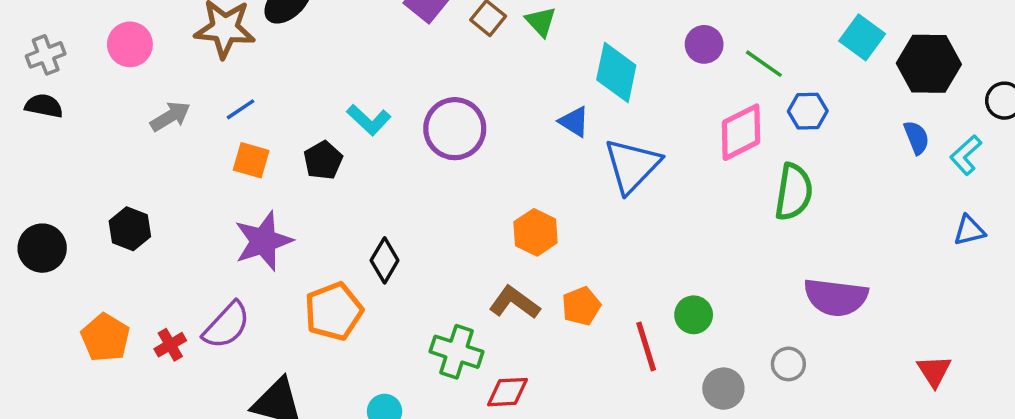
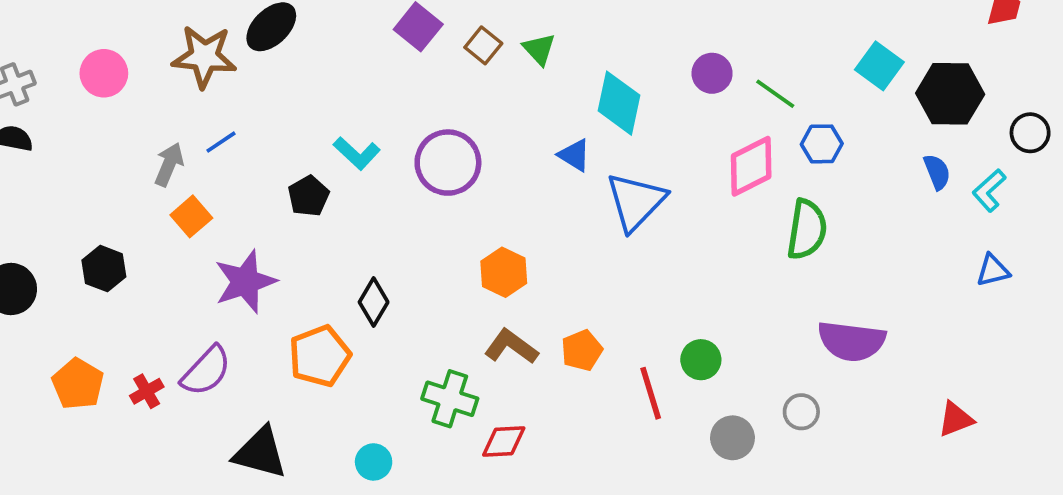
gray arrow: (170, 116) -> (169, 164), moved, turned -36
orange square: (251, 160) -> (191, 216), moved, turned 33
orange hexagon: (536, 232) -> (504, 272), moved
red triangle: (934, 371) -> (956, 419), turned 42

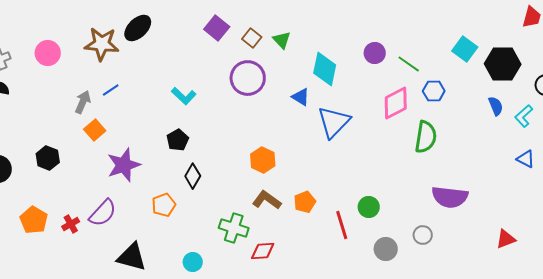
purple circle: (448, 163) -> (248, 78), moved
black pentagon: (308, 196) -> (178, 140), moved
blue triangle: (993, 270) -> (526, 159), turned 42
orange pentagon: (320, 356) -> (164, 205), size x0.7

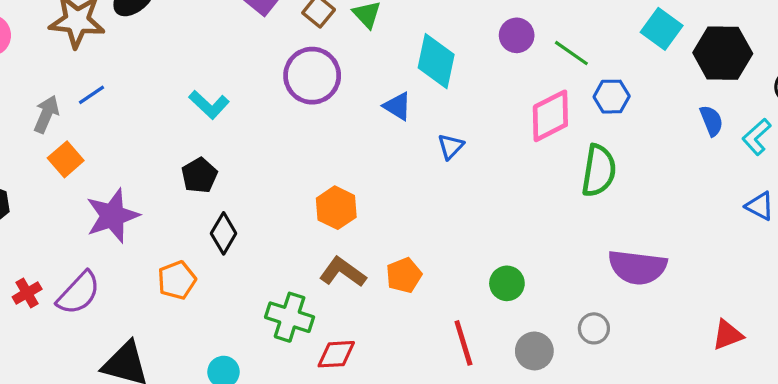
blue triangle: (334, 122) -> (451, 146), size x0.5
red cross: (71, 224) -> (27, 293), moved
red line: (342, 225) -> (463, 343), moved

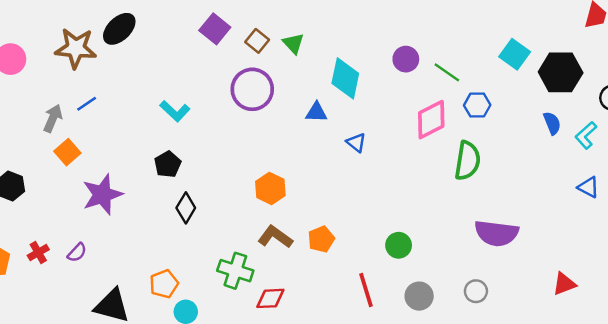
blue triangle: (397, 106) -> (316, 112), turned -30
blue triangle: (451, 146) -> (356, 142), turned -35
orange pentagon: (177, 280) -> (164, 284), moved
purple semicircle: (79, 293) -> (77, 253), size x0.6
gray circle: (594, 328) -> (476, 291), moved

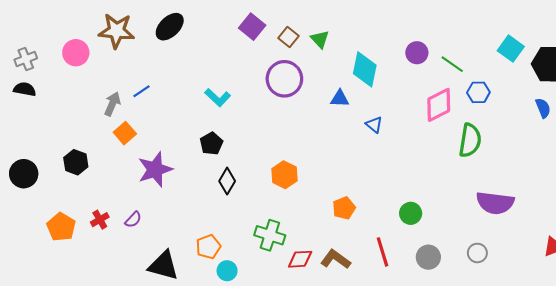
brown star: (76, 48) -> (116, 31), moved
orange hexagon: (270, 188) -> (284, 175), moved
brown L-shape: (275, 237) -> (336, 259), moved

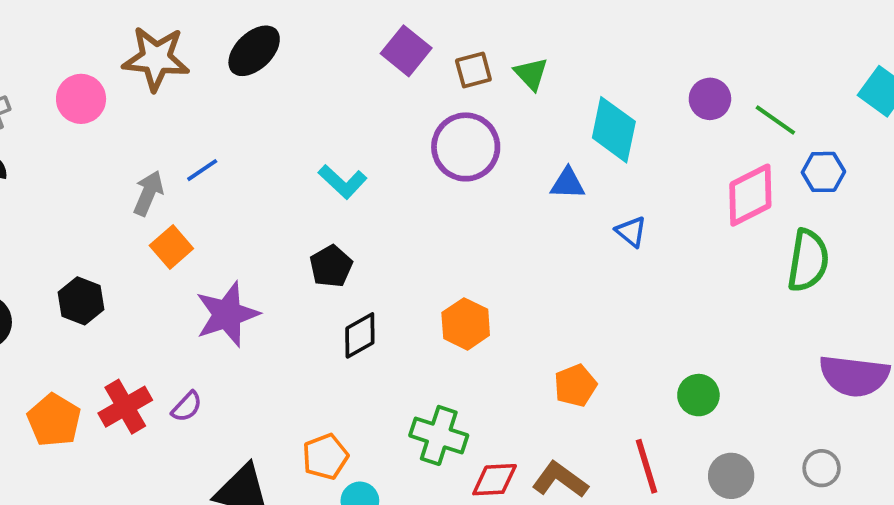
brown square: (289, 37) -> (473, 70), turned 36
black diamond: (227, 181) -> (360, 335), turned 30
red cross: (100, 220) -> (125, 407), size x1.5

